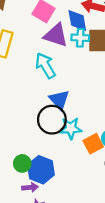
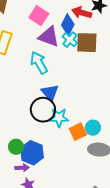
blue diamond: (77, 21) -> (68, 25), turned 35
cyan cross: (80, 38) -> (70, 40), turned 35

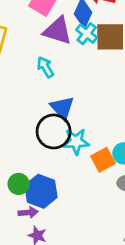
cyan arrow: (39, 63) -> (45, 67), size x0.7

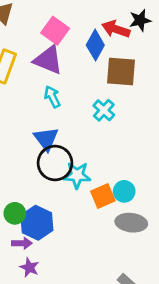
purple triangle: (58, 31) -> (48, 60), moved
cyan cross: (87, 34) -> (104, 110), moved
blue triangle: (62, 108) -> (46, 139), moved

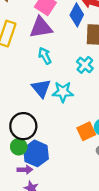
purple triangle: (48, 60) -> (41, 27), turned -30
black circle: (55, 163) -> (23, 126), moved
cyan star: (77, 175) -> (63, 92), moved

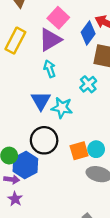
purple triangle: (41, 27) -> (50, 40), turned -30
black circle: (23, 126) -> (44, 140), moved

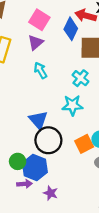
purple triangle: (50, 40) -> (36, 42), size x0.7
blue triangle: (41, 101) -> (38, 120), moved
cyan star: (62, 108) -> (72, 105), moved
purple star: (15, 199) -> (51, 193), moved

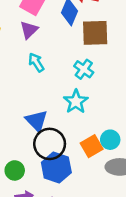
cyan star: (72, 105) -> (76, 101), turned -30
blue hexagon: (35, 168) -> (56, 168), moved

